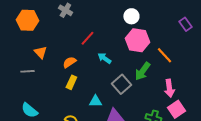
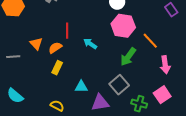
red line: (87, 38) -> (67, 31), moved, turned -42
orange triangle: (40, 52) -> (36, 44), moved
gray square: (121, 84) -> (119, 85), moved
pink arrow: (169, 88) -> (165, 65), moved

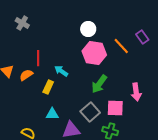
orange line: (150, 41) -> (121, 46), moved
yellow rectangle: (57, 68) -> (48, 87), moved
pink square: (162, 95) -> (115, 108), moved, turned 36

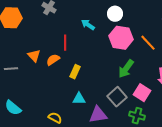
orange line: (121, 46) -> (148, 43), moved
cyan arrow: (61, 71) -> (88, 25), moved
pink square: (115, 108) -> (142, 93), turned 30

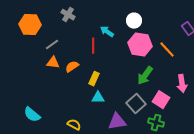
red line: (65, 43) -> (93, 46), moved
orange triangle: (34, 56) -> (53, 63), turned -40
gray line: (11, 69) -> (52, 45), moved, turned -32
cyan triangle: (79, 99) -> (98, 98), moved

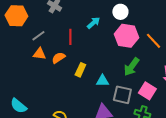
cyan arrow: (107, 32) -> (93, 23), turned 104
red line: (93, 46) -> (70, 37), moved
cyan triangle: (98, 98) -> (102, 81), moved
gray square: (136, 104) -> (122, 95), turned -36

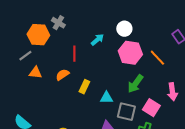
orange hexagon: (16, 16) -> (38, 35), moved
gray line: (38, 36) -> (25, 56), moved
orange triangle: (39, 54) -> (35, 73), moved

